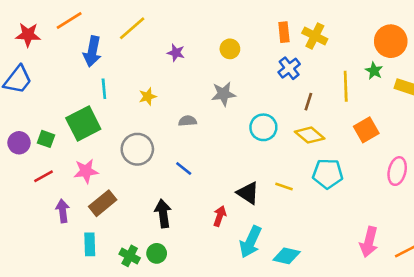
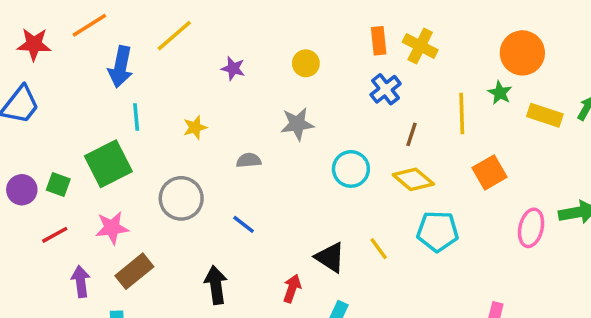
yellow line: (284, 187) -> (379, 249), turned 36

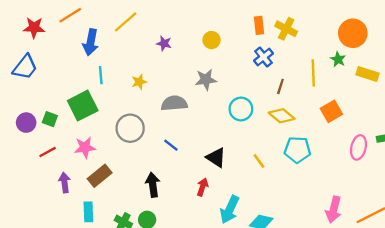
gray semicircle: (249, 160) -> (174, 103), size x1.6
black triangle: (330, 257) -> (216, 158), moved

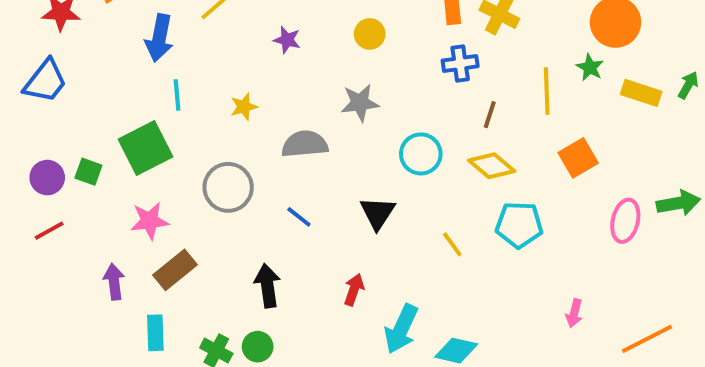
blue cross: (264, 57) -> (460, 63), turned 30
red line: (48, 152) -> (49, 231), moved
black triangle: (216, 158) -> (378, 213), moved, turned 30
pink arrow: (334, 210) -> (574, 313), moved, size x0.6

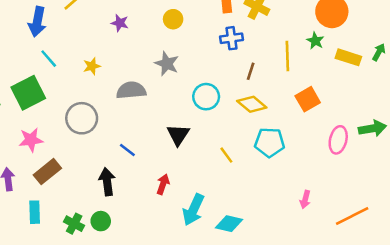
cyan line: (177, 95) -> (49, 59), turned -36
gray star: (360, 103) -> (167, 64), turned 30
blue line: (299, 217) -> (127, 150), moved

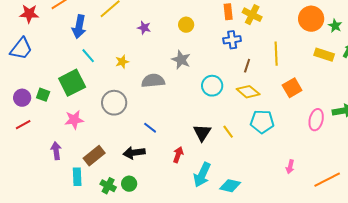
green star: (315, 41) -> (335, 26), moved
black triangle: (178, 135) -> (202, 133), moved
brown rectangle: (47, 172) -> (94, 156), moved
black arrow: (107, 182) -> (134, 153), turned -90

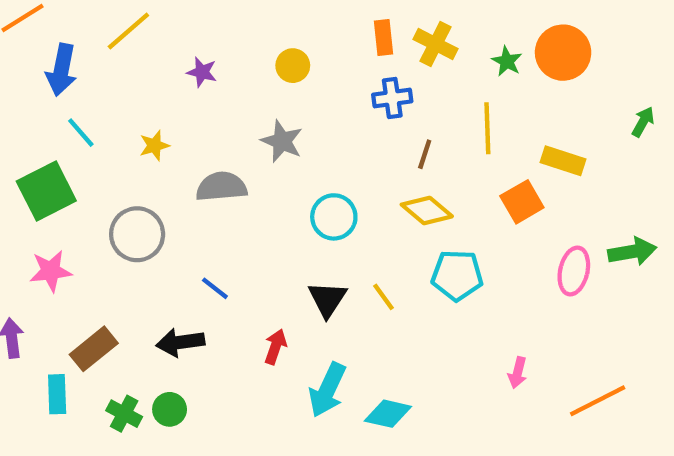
green star: (335, 26) -> (507, 61), moved
yellow rectangle: (324, 55) -> (563, 161), moved
cyan circle: (212, 86) -> (334, 217), moved

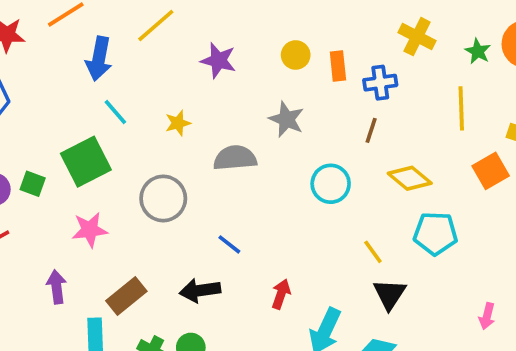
orange rectangle: (384, 37) -> (338, 66), moved
purple star: (202, 72) -> (218, 61), size x1.4
brown line: (425, 154) -> (371, 130), moved
black triangle: (327, 299) -> (389, 294), moved

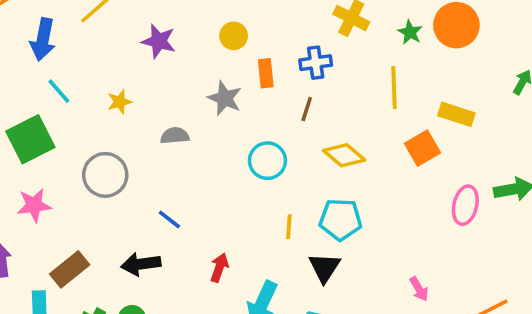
orange rectangle: (338, 66) -> (266, 73), moved
gray semicircle: (235, 158) -> (175, 136), size x0.7
cyan pentagon: (435, 233) -> (341, 219), moved
yellow line: (373, 252) -> (289, 227), moved, turned 40
pink arrow: (487, 316) -> (419, 289), turned -45

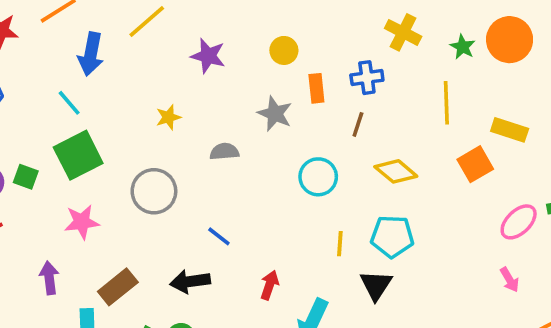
cyan line: (59, 91) -> (69, 103), moved
pink ellipse: (465, 205) -> (519, 222), turned 33
pink arrow: (419, 289) -> (510, 280), moved

